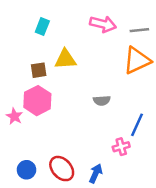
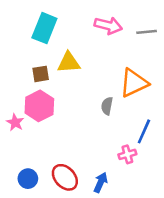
cyan rectangle: (42, 26) -> (44, 28), size x1.6
orange triangle: (137, 60) -> (134, 83), moved
gray semicircle: (102, 101) -> (107, 106), turned 105

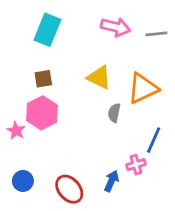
yellow triangle: (69, 63) -> (99, 77), moved, turned 30
blue circle: (28, 179) -> (23, 181), moved
blue arrow: (101, 182) -> (111, 181), moved

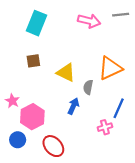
gray line: (156, 34) -> (121, 15), moved
yellow triangle: (99, 77) -> (66, 72), moved
pink hexagon: (42, 113) -> (32, 117), moved
blue arrow: (111, 181) -> (73, 106), moved

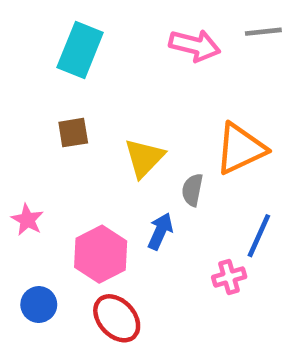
yellow triangle: (66, 72) -> (144, 158), turned 48
pink hexagon: (32, 117) -> (101, 254), moved

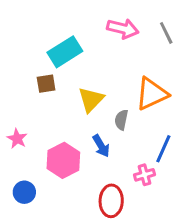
gray line: (263, 32) -> (166, 33), moved, turned 70
cyan rectangle: (80, 50) -> (65, 52), moved, turned 36
blue arrow: (160, 231) -> (101, 146), turned 125
red ellipse: (117, 318) -> (111, 201), moved, turned 44

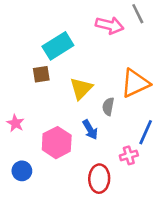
gray line: (166, 33) -> (138, 14), moved

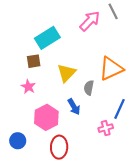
pink arrow: (110, 25) -> (90, 21), turned -60
pink star: (15, 123) -> (28, 87), moved
red ellipse: (99, 179) -> (59, 147), moved

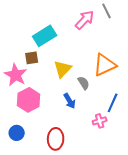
pink star: (28, 87) -> (16, 75), moved, size x1.6
gray semicircle: (89, 88) -> (84, 83), turned 136
pink hexagon: (46, 117) -> (29, 100), moved

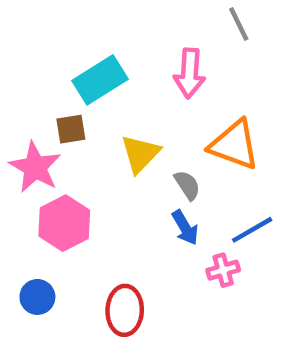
pink arrow: (85, 20) -> (190, 73), moved, turned 140
orange triangle: (105, 65) -> (234, 145), turned 45
blue arrow: (70, 101) -> (185, 228), moved
blue line: (113, 103) -> (252, 230), turned 36

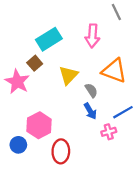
brown square: (71, 129) -> (35, 63), turned -32
pink hexagon: (64, 223) -> (39, 125), moved

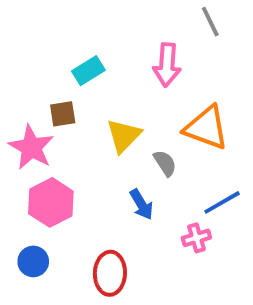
cyan rectangle: (49, 39) -> (88, 71), size x0.7
brown square: (35, 63) -> (63, 114), turned 32
blue arrow: (90, 111) -> (141, 204), moved
pink hexagon: (39, 125) -> (51, 202), moved

